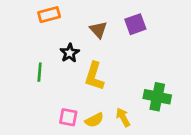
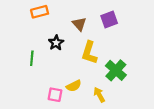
yellow L-shape: (94, 76) -> (89, 53), moved
green cross: (157, 97) -> (116, 70), moved, turned 30
yellow semicircle: (94, 120) -> (74, 86), moved

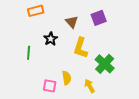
yellow semicircle: (74, 86) -> (67, 78), turned -72

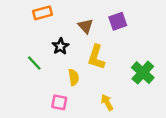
green line: (29, 53) -> (34, 63), turned -48
green cross: (105, 64) -> (143, 73), moved
yellow semicircle: (67, 78) -> (74, 77), moved

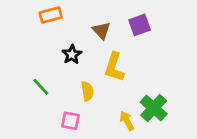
green line: (34, 63) -> (41, 87), moved
green cross: (143, 73) -> (154, 108), moved

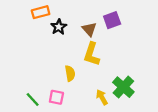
brown triangle: (101, 31) -> (89, 29), moved
black star: (72, 54) -> (59, 27), moved
green line: (41, 87) -> (33, 100), moved

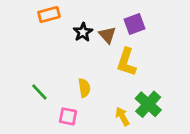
black star: (59, 27) -> (83, 32), moved
yellow L-shape: (92, 54) -> (126, 62), moved
green line: (33, 100) -> (39, 92), moved

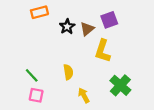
brown triangle: (107, 35) -> (87, 29), turned 32
pink square: (68, 116) -> (36, 95), moved
yellow arrow: (122, 116) -> (84, 95), moved

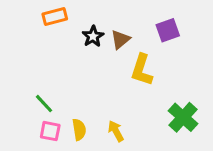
purple square: (109, 20) -> (168, 30), moved
yellow semicircle: (68, 72) -> (79, 130), moved
green cross: (120, 85) -> (183, 117), moved

